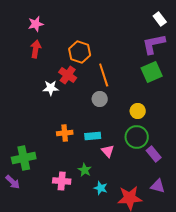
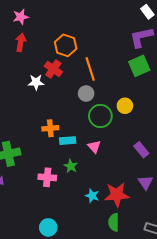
cyan rectangle: (93, 136) -> (68, 141), moved
green circle: (137, 137) -> (100, 116), moved
purple triangle: (158, 186) -> (145, 182), turned 42
cyan star: (101, 188) -> (92, 196), moved

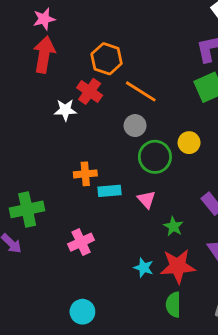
red arrow: (21, 42) -> (44, 55), size x1.4
orange line: (90, 69) -> (141, 91), turned -40
green star: (71, 166) -> (173, 226), moved
pink cross: (47, 177) -> (81, 242), turned -30

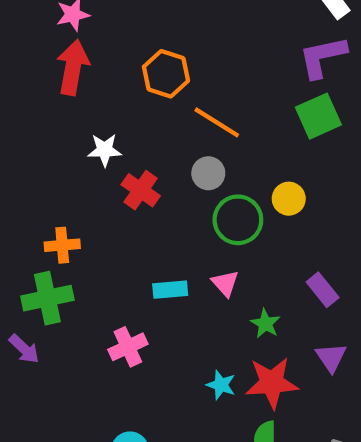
red cross: (90, 91) -> (141, 190), moved
orange cross: (85, 174) -> (62, 245), moved
cyan rectangle: (109, 191) -> (170, 290), moved

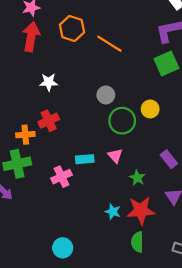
orange hexagon: (166, 74) -> (72, 28), moved
orange line: (217, 122) -> (109, 44), moved
red cross: (141, 190) -> (49, 121), moved, turned 30
pink cross: (128, 347) -> (61, 177), moved

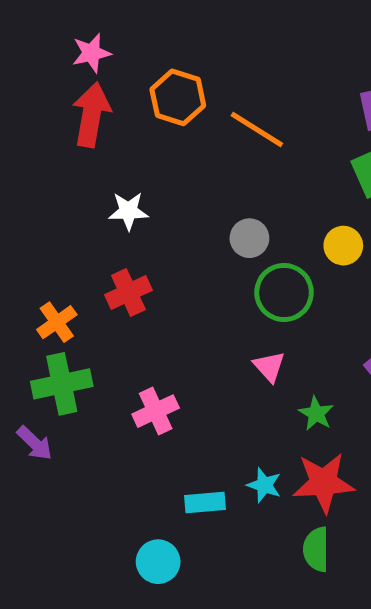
yellow circle: (150, 109) -> (343, 246), moved
orange cross: (25, 135) -> (57, 322), moved, turned -30
cyan rectangle: (85, 159) -> (205, 502), moved

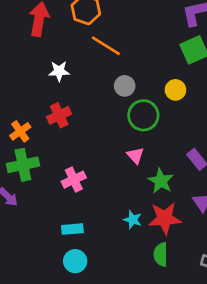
orange line: (257, 130) -> (106, 46), moved
green star: (316, 414) -> (161, 181), size x1.4
cyan rectangle: (205, 502) -> (72, 229), moved

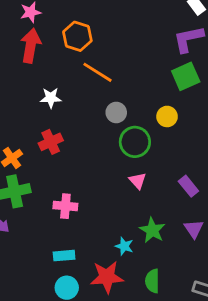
pink triangle: (135, 155) -> (138, 181), moved
pink cross: (74, 180) -> (65, 206), turned 30
green star: (161, 181) -> (152, 230), moved
red star: (165, 218) -> (107, 277), moved

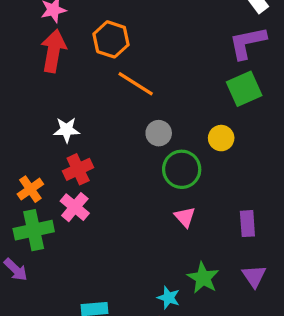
white star: (51, 98) -> (67, 130), moved
purple rectangle: (188, 186) -> (247, 224), turned 35
pink cross: (65, 206) -> (75, 207), moved, turned 35

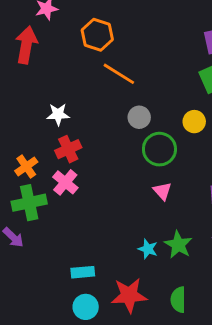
red arrow: (53, 51) -> (26, 45), moved
cyan star: (169, 298) -> (148, 249), moved

